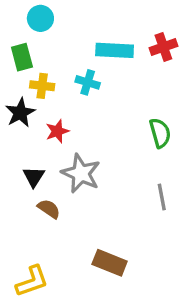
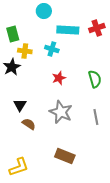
cyan circle: (40, 18) -> (44, 11), moved
red star: (57, 131) -> (59, 78), moved
gray star: (81, 173) -> (61, 112), moved

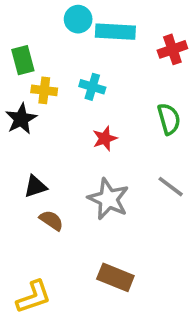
cyan rectangle: (68, 30) -> (115, 32), moved
green semicircle: (95, 79) -> (169, 119), moved
black triangle: (20, 105) -> (35, 187), turned 40
gray line: (96, 117) -> (171, 187), moved, turned -42

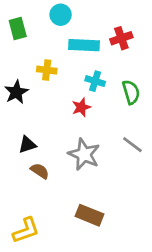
cyan rectangle: (115, 32) -> (84, 45), moved
red cross: (172, 49) -> (121, 38), moved
green rectangle: (23, 60) -> (18, 29), moved
cyan cross: (92, 87) -> (95, 81), moved
yellow cross: (44, 90) -> (47, 70), moved

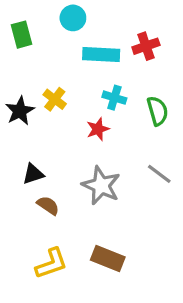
yellow cross: (47, 70) -> (55, 99), moved, turned 30
yellow L-shape: (26, 230) -> (51, 264), moved

